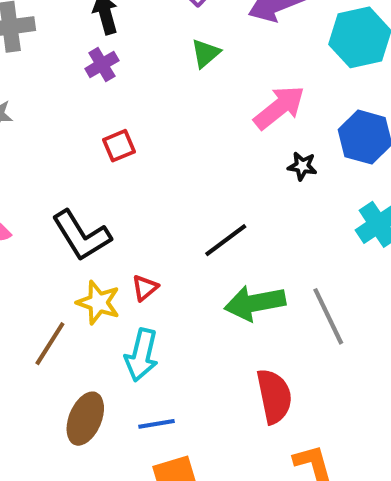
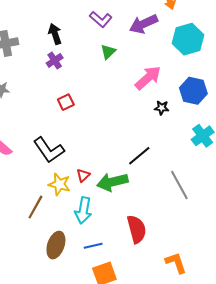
black line: (226, 240) -> (139, 156), moved
green arrow: (255, 303) -> (112, 182), moved
red semicircle: (274, 396) -> (137, 229), moved

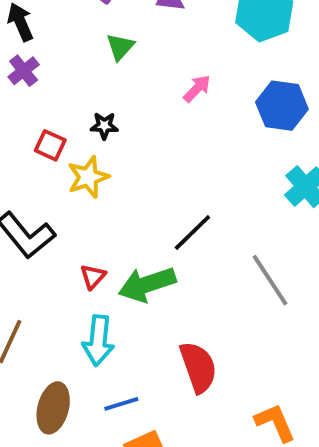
pink arrow: (148, 78) -> (197, 89), size x0.6
red square: (66, 102) -> (50, 145), turned -35
black star: (162, 108) -> (104, 126), moved
yellow star: (59, 184) -> (88, 177), moved, turned -30

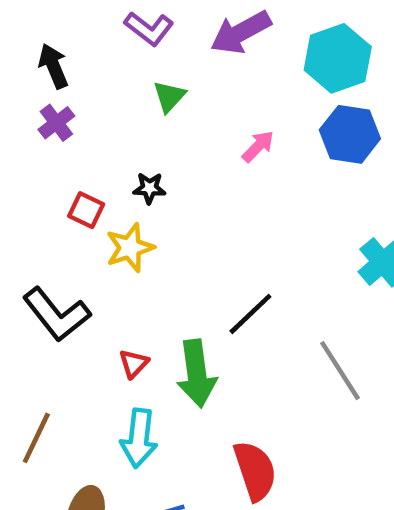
blue hexagon: (282, 106) -> (350, 134), moved
green arrow: (147, 284) -> (197, 373), turned -80

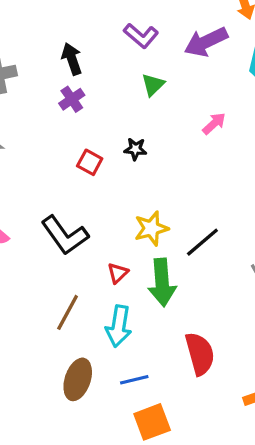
yellow star: (130, 248) -> (151, 228), moved
brown line: (36, 438) -> (68, 312), moved

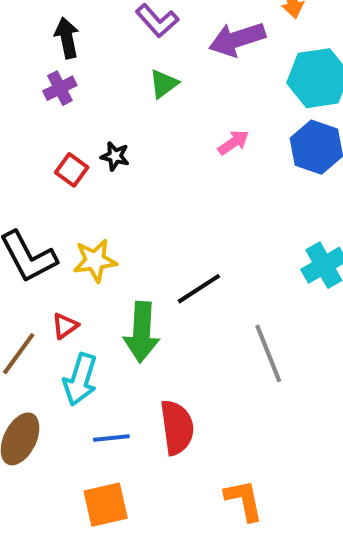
black star: (135, 149) -> (115, 156), moved
yellow star: (151, 228) -> (95, 261), moved
red triangle: (118, 273) -> (65, 326), moved
blue line: (134, 380) -> (111, 438), moved

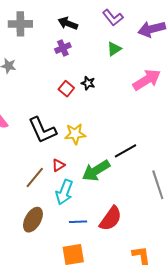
black arrow: (67, 38) -> (68, 23), turned -60
pink arrow: (233, 142) -> (147, 80), size x1.8
green arrow: (142, 332) -> (96, 171), turned 52
red semicircle: (177, 427) -> (111, 219), turned 40

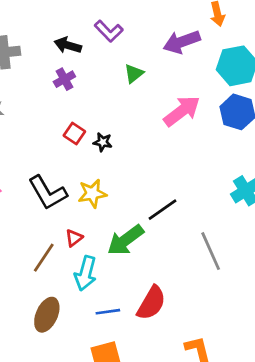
purple L-shape: (113, 18) -> (109, 31), moved
black star: (88, 83) -> (103, 142), moved

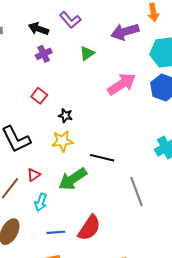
purple cross: (64, 79) -> (44, 54), moved
black star: (103, 142) -> (65, 116), moved
yellow star: (92, 193) -> (62, 141), moved
black line: (163, 210) -> (102, 158), turned 45
cyan arrow: (86, 273) -> (41, 202), size x0.7

